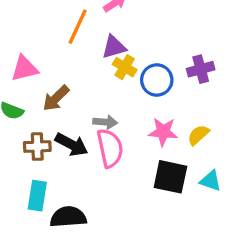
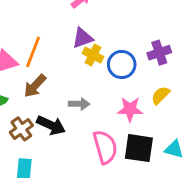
orange line: (78, 27) -> (33, 52), moved
yellow semicircle: (198, 135) -> (160, 95), moved
brown cross: (37, 147) -> (21, 129), turned -30
pink semicircle: (110, 148) -> (105, 147), moved

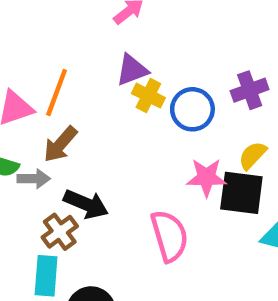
gray arrow: (79, 104) -> (34, 179), moved
brown cross: (21, 129) -> (60, 232), moved
black square: (139, 148) -> (241, 193), moved

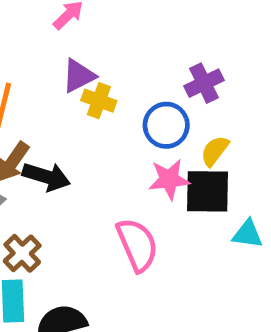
blue circle: (192, 109) -> (166, 125), moved
black arrow: (86, 204) -> (46, 177), moved

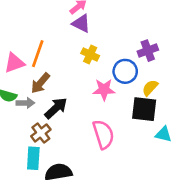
purple triangle: (79, 76) -> (81, 23), moved, turned 48
black arrow: (46, 177) -> (56, 108), moved, turned -65
pink star: (169, 179) -> (104, 90), moved

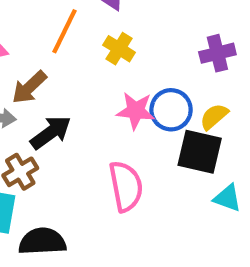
orange line: (38, 54) -> (65, 31), moved
blue circle: (125, 71) -> (171, 110), moved

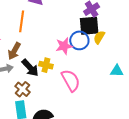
yellow cross: (119, 49) -> (46, 65), moved
black arrow: (51, 133) -> (30, 68), turned 102
black square: (200, 152) -> (89, 26), moved

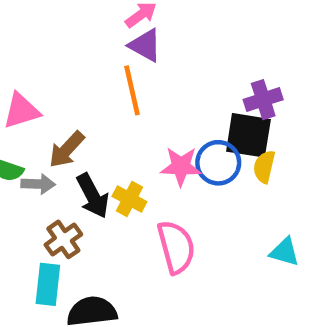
orange line: (22, 21) -> (132, 90), moved, turned -35
yellow semicircle: (99, 37) -> (264, 167), turned -32

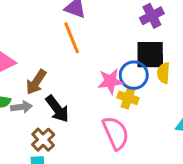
purple cross: (263, 100) -> (152, 16), moved
yellow cross: (129, 199) -> (128, 98), moved

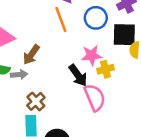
blue circle: (134, 75) -> (96, 18), moved
yellow cross: (128, 98) -> (105, 69), turned -35
black arrow: (57, 109) -> (78, 75), moved

